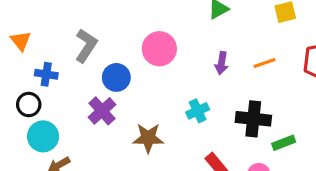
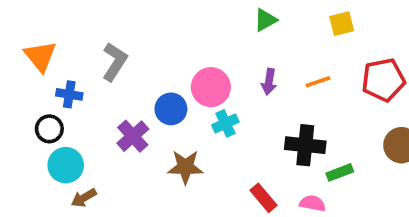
orange triangle: (21, 41) -> (40, 56), size x1.4
pink circle: (159, 49) -> (211, 87), moved
blue circle: (116, 77) -> (171, 109), moved
cyan cross: (198, 111) -> (225, 123), moved

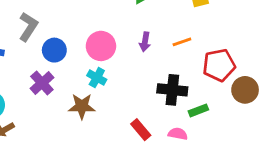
red pentagon: (383, 80) -> (219, 65), moved
blue circle: (171, 109) -> (54, 50), moved
cyan cross: (225, 123) -> (97, 78), moved, turned -36

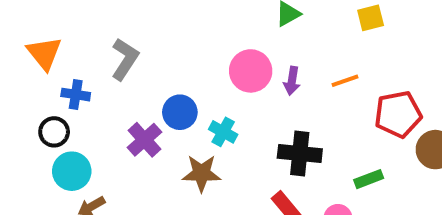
pink circle: (101, 46) -> (251, 71), moved
blue circle: (54, 50) -> (180, 112), moved
black cross: (172, 90) -> (300, 153), moved

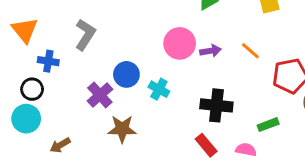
purple arrow: (292, 81) -> (211, 51), turned -108
orange line: (345, 81) -> (250, 51), turned 60
cyan circle: (72, 171) -> (26, 119), moved
brown star: (201, 173) -> (122, 129), moved

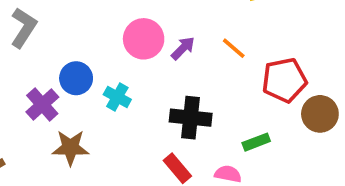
purple arrow: (211, 51) -> (183, 48), turned -36

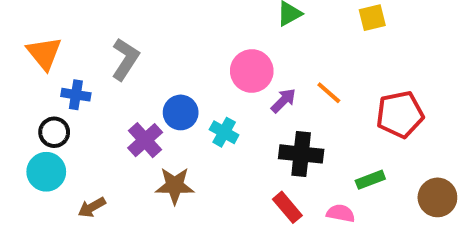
purple arrow: (183, 48) -> (283, 101), moved
orange line: (234, 48) -> (329, 93), moved
brown circle: (320, 114) -> (437, 197), moved

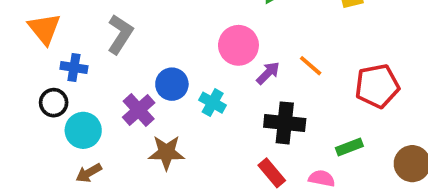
cyan circle: (46, 172) -> (83, 130), moved

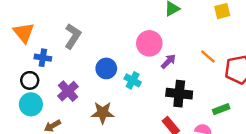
orange line: (311, 66) -> (208, 57), moved
purple cross: (139, 110) -> (68, 91), moved
cyan circle: (83, 130) -> (31, 104), moved

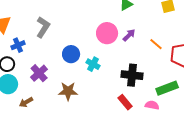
blue cross: (43, 58) -> (18, 45), turned -32
purple arrow: (168, 61) -> (129, 35), moved
green rectangle: (221, 109) -> (167, 88), size x1.5

